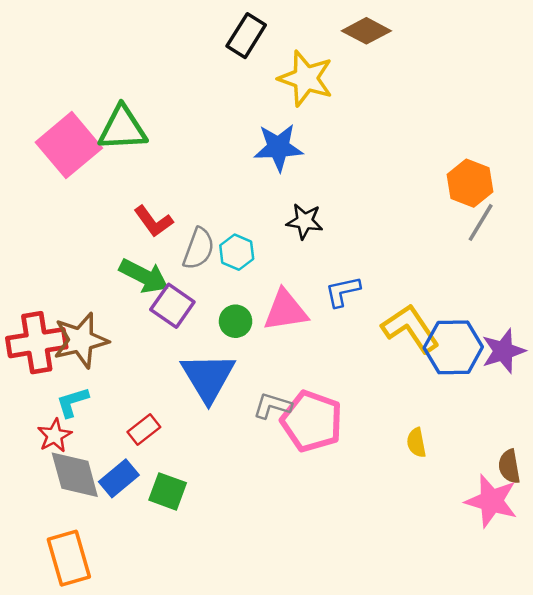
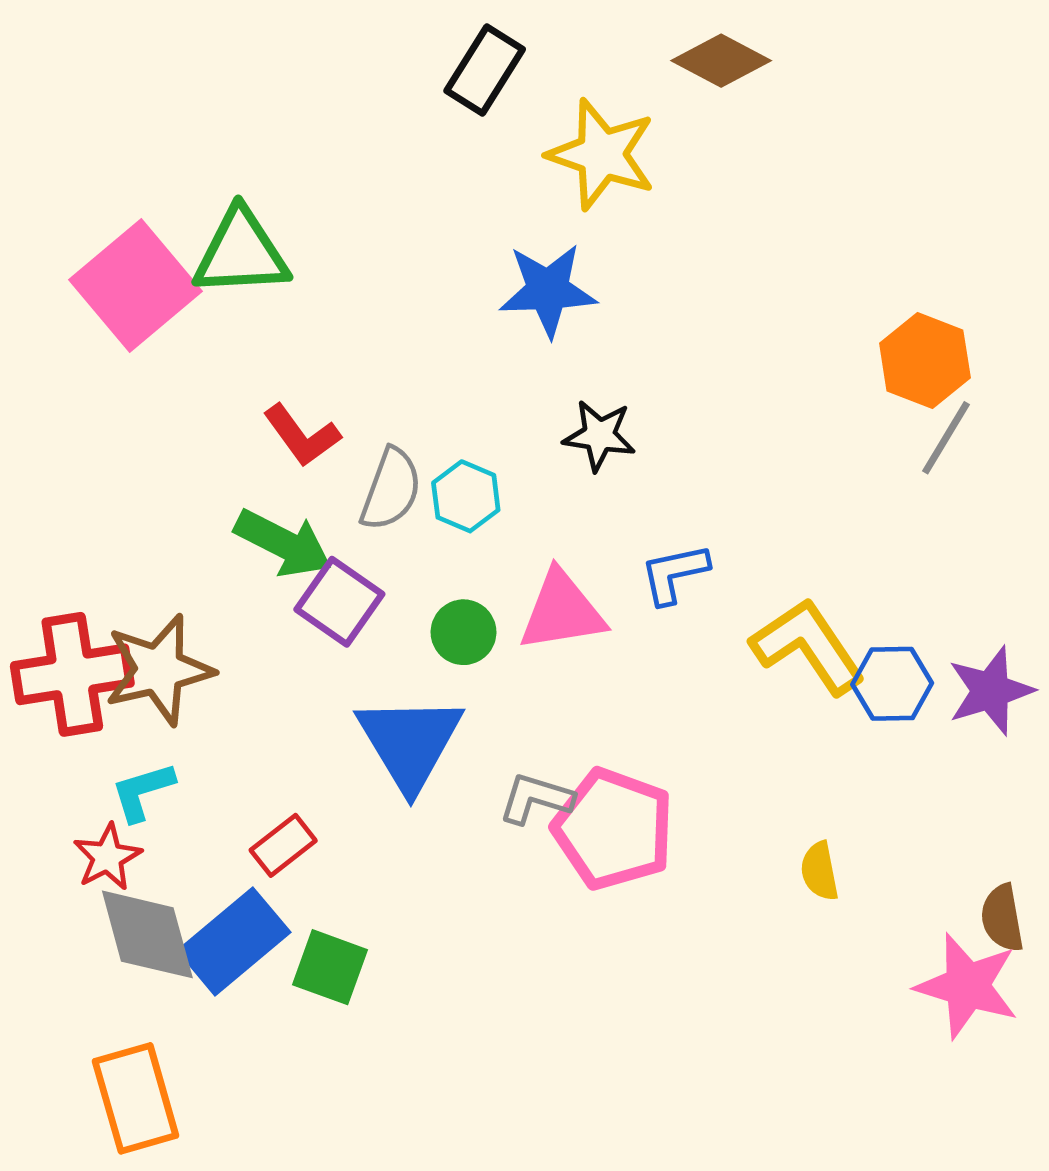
blue hexagon: (453, 347) -> (892, 684), size x0.7
blue rectangle: (119, 478) -> (234, 941), size x1.4

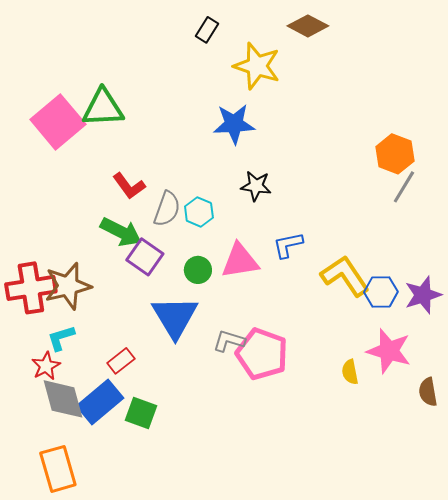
black rectangle: (485, 70) -> (207, 30), size x0.7
pink star: (967, 986) -> (389, 351), moved

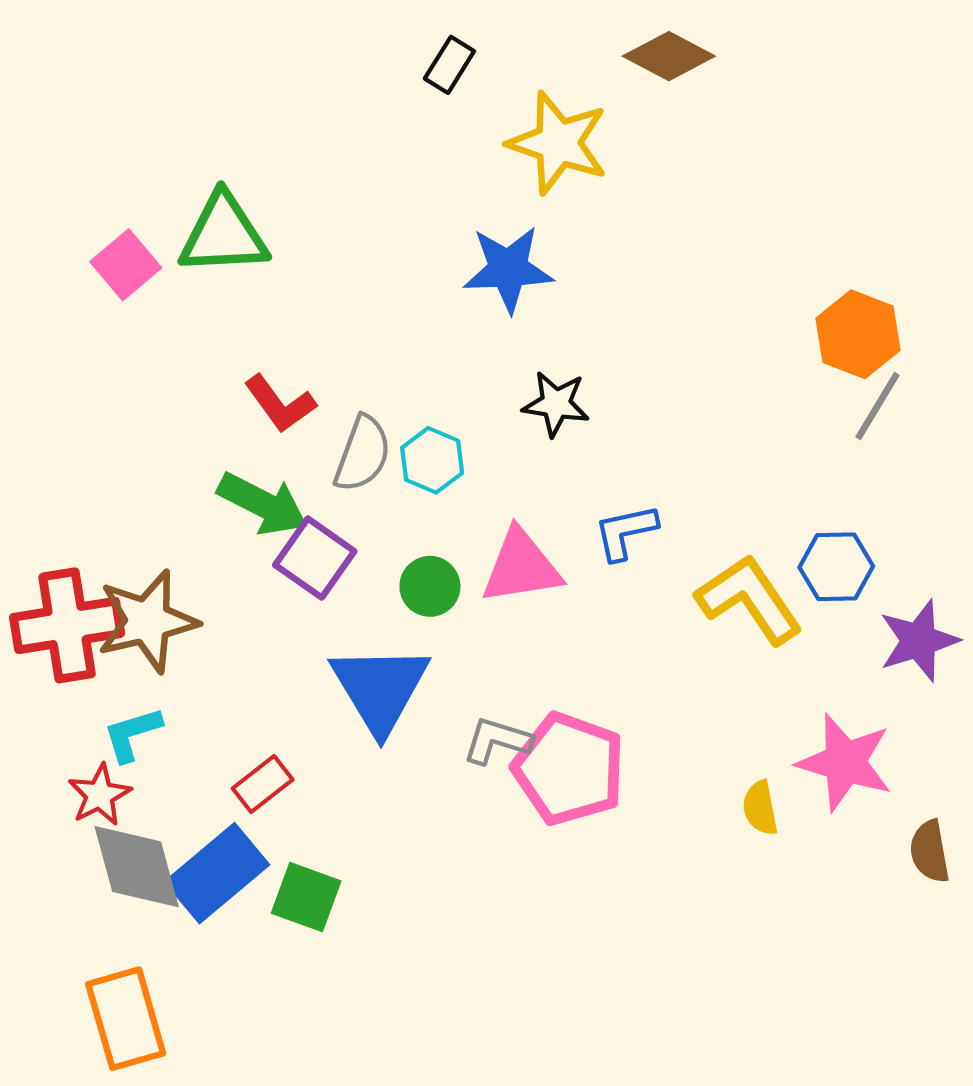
pink square: (58, 122) -> (126, 265), size x0.6
blue hexagon: (381, 292) -> (836, 567), moved

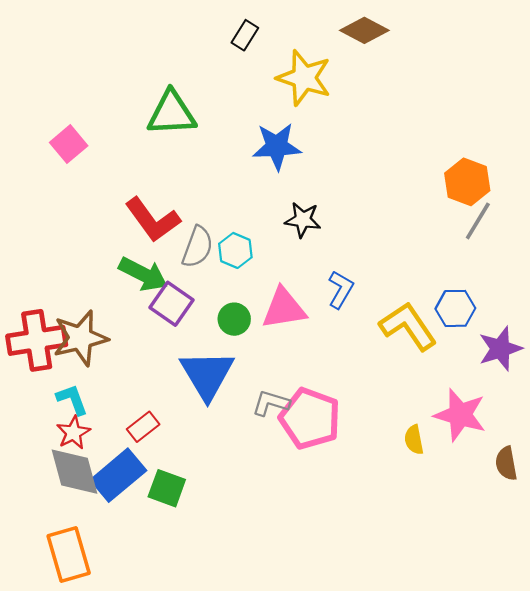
green triangle: (224, 234) -> (172, 113), moved
red L-shape: (280, 404) -> (153, 220), size x1.4
blue L-shape: (625, 532) -> (341, 290), turned 132
cyan L-shape: (132, 734) -> (72, 400), turned 87
red star: (100, 795) -> (73, 433), moved

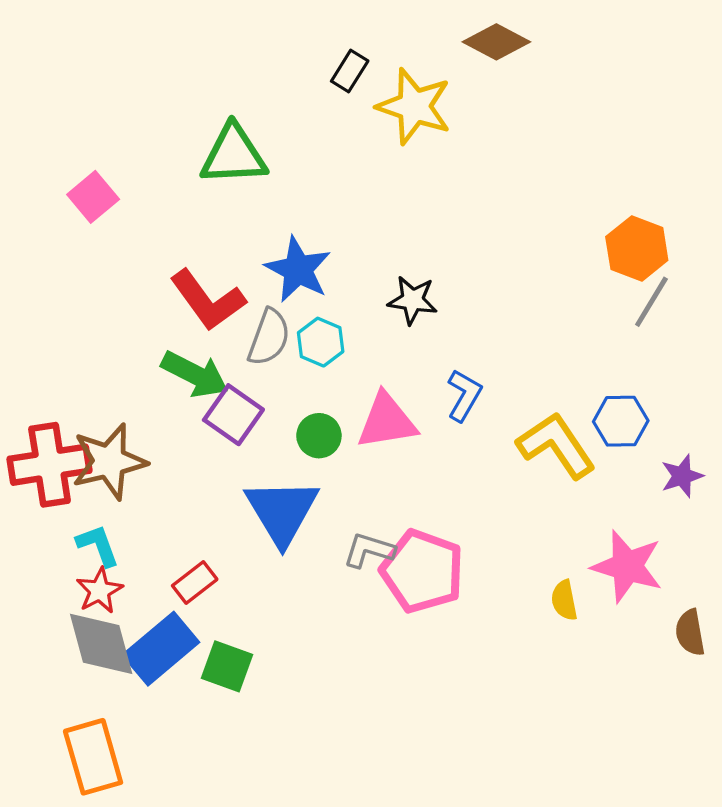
black rectangle: (245, 35) -> (350, 71), moved
blue star: (277, 146) -> (298, 269), moved, turned 30
purple star: (500, 349) -> (682, 476), size x0.7

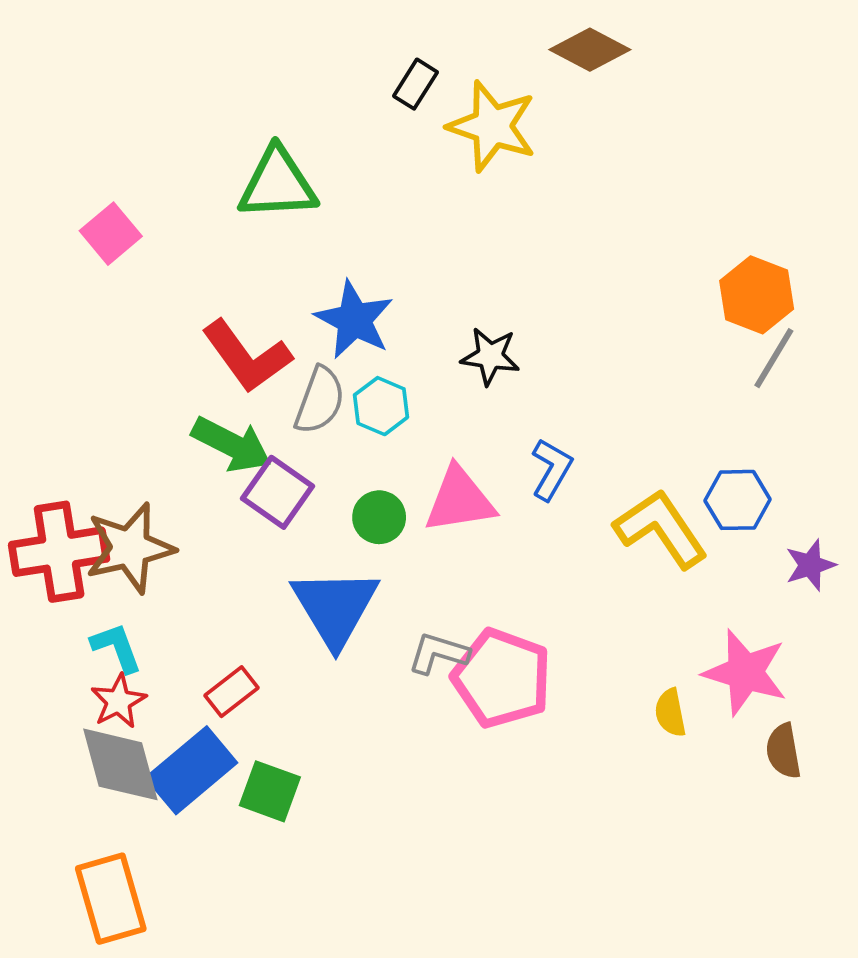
brown semicircle: (690, 633) -> (783, 751), moved

